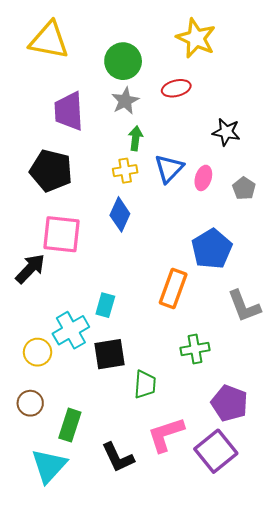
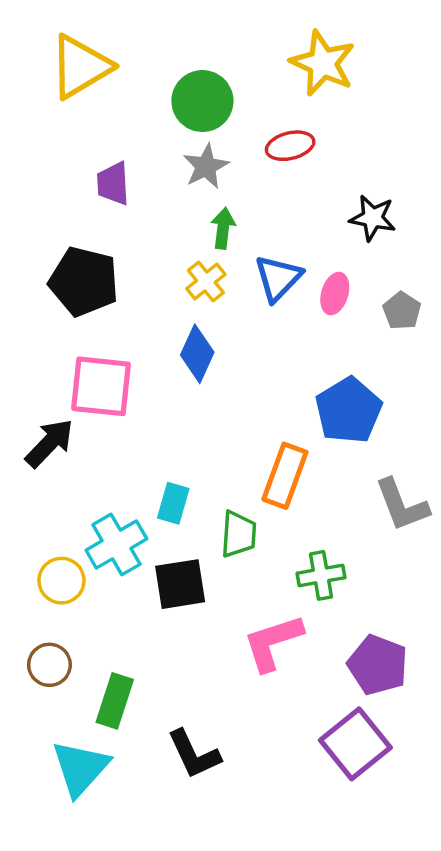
yellow triangle: (49, 40) -> (80, 67), turned -42
purple trapezoid: (69, 111) -> (113, 184), size x0.7
yellow cross: (125, 171) -> (206, 282), turned -30
green trapezoid: (145, 384) -> (239, 534), moved
pink L-shape: (166, 434) -> (273, 642), moved

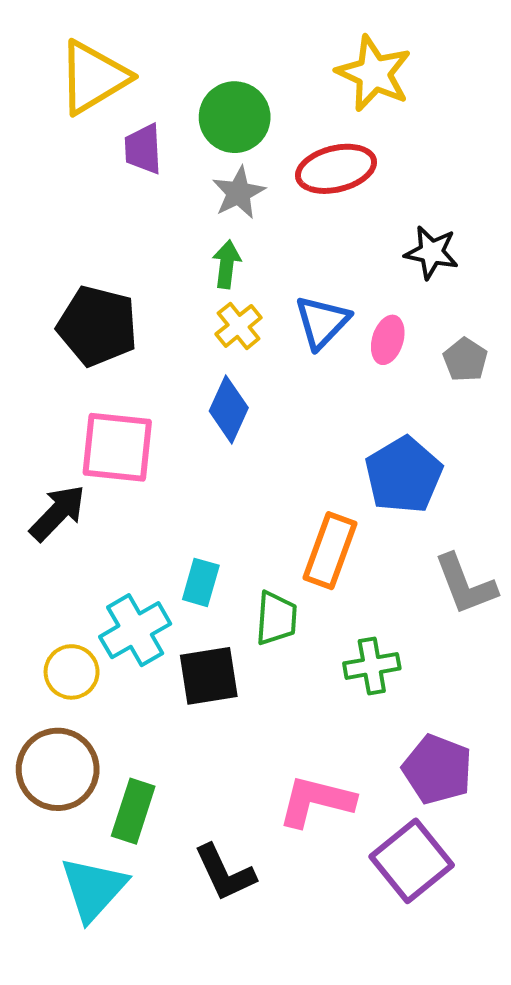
red ellipse: (290, 146) -> (336, 169), size x1.4
purple trapezoid: (113, 184) -> (143, 149), moved
green arrow: (223, 228) -> (227, 264), moved
pink L-shape: (273, 642) -> (316, 801), moved, turned 32
brown circle: (49, 665) -> (58, 769), size x1.6

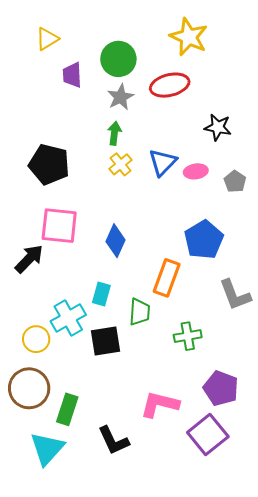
yellow triangle: (93, 77) -> (47, 39), size x0.6
pink ellipse: (388, 340) -> (196, 171), turned 65
blue diamond: (229, 409) -> (115, 241), moved

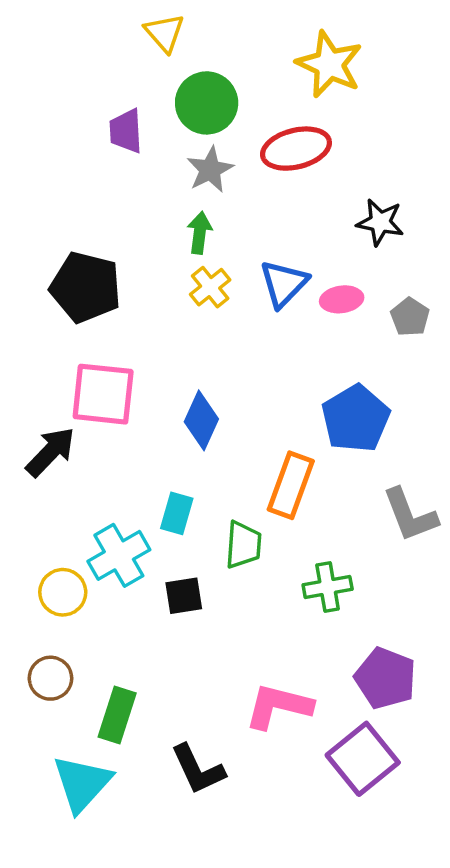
yellow triangle: (47, 39) -> (164, 33), moved, turned -40
black square: (105, 341) -> (184, 596), size x0.7
brown circle: (29, 388) -> (50, 678), size x0.6

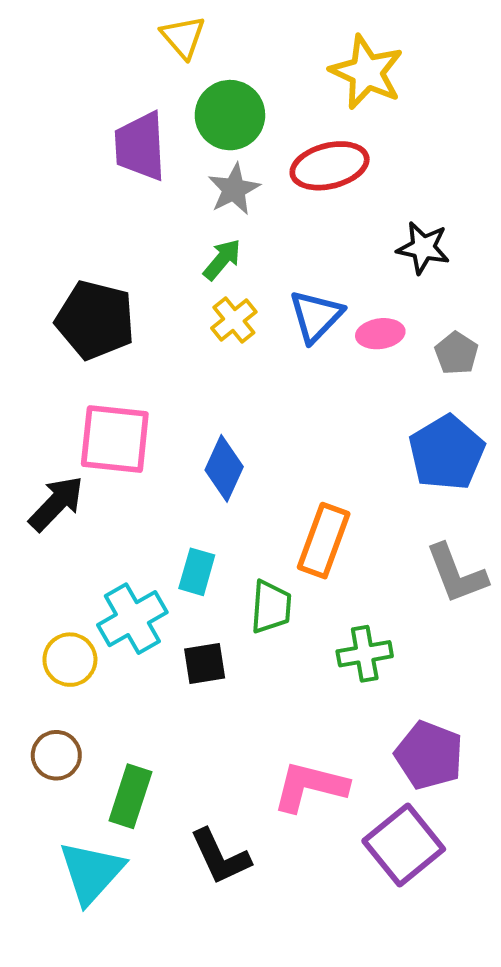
purple trapezoid: (126, 131) -> (140, 146), size x1.4
green arrow: (200, 233) -> (222, 259), turned 33
blue pentagon: (356, 419) -> (447, 453), moved

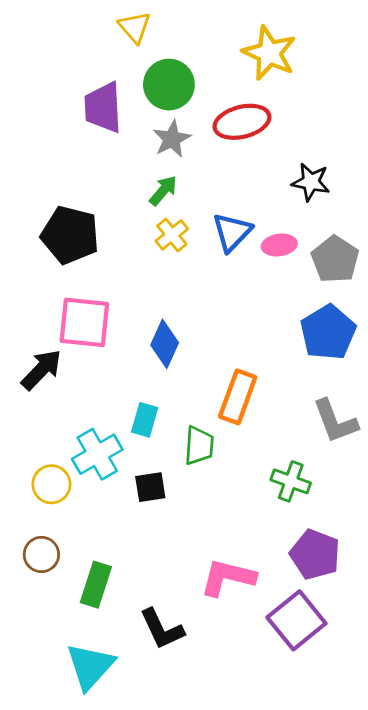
gray pentagon: (456, 353) -> (335, 259), size x1.5
green cross: (365, 654) -> (291, 481), moved, turned 30
cyan triangle: (91, 872) -> (90, 666), moved

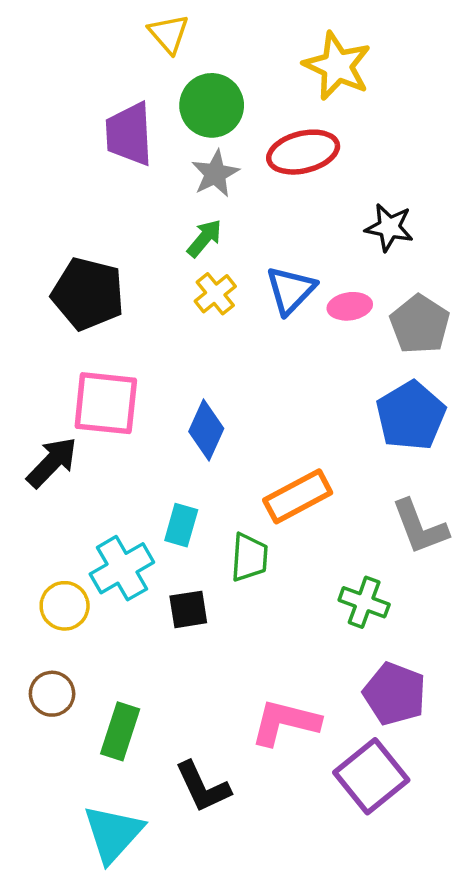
orange rectangle: (238, 397) -> (298, 496), turned 42

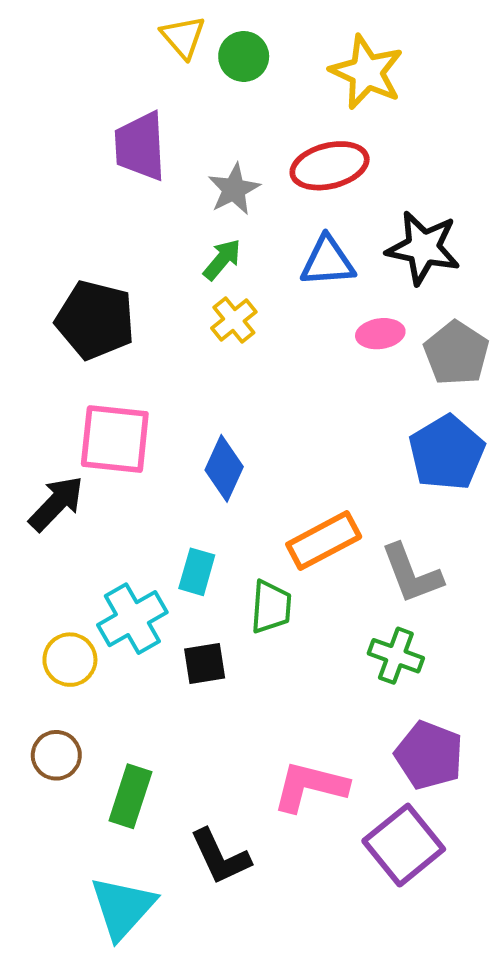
green circle: (212, 105) -> (244, 56), moved, size x0.7
black star: (389, 227) -> (423, 248), size x1.4
blue triangle: (291, 290) -> (328, 261), moved, turned 42
gray L-shape: (420, 527) -> (412, 574), moved

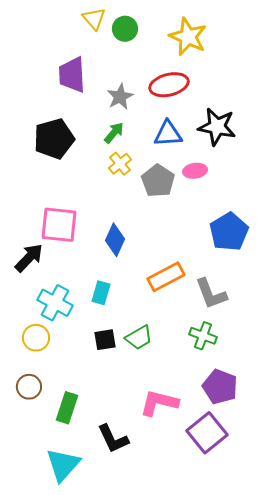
black pentagon: (95, 320) -> (54, 139), moved, turned -30
gray pentagon: (456, 353) -> (158, 181), moved
green trapezoid: (271, 607) -> (139, 338), moved, turned 56
cyan cross: (132, 619) -> (55, 303), moved, turned -32

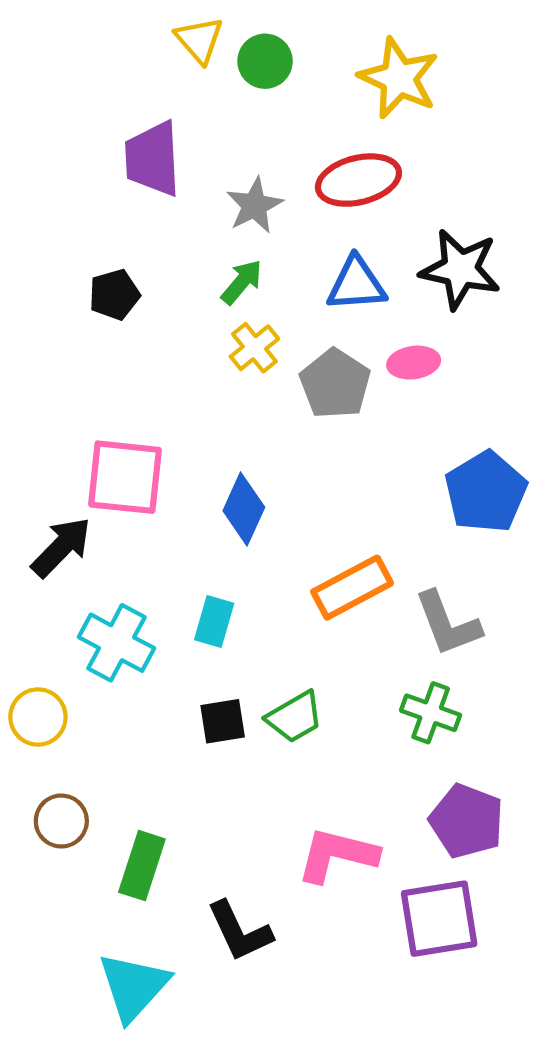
black pentagon: (54, 139) -> (114, 295), size x0.6
yellow circle: (36, 338) -> (38, 717), moved
purple square: (207, 433) -> (439, 919), turned 30

